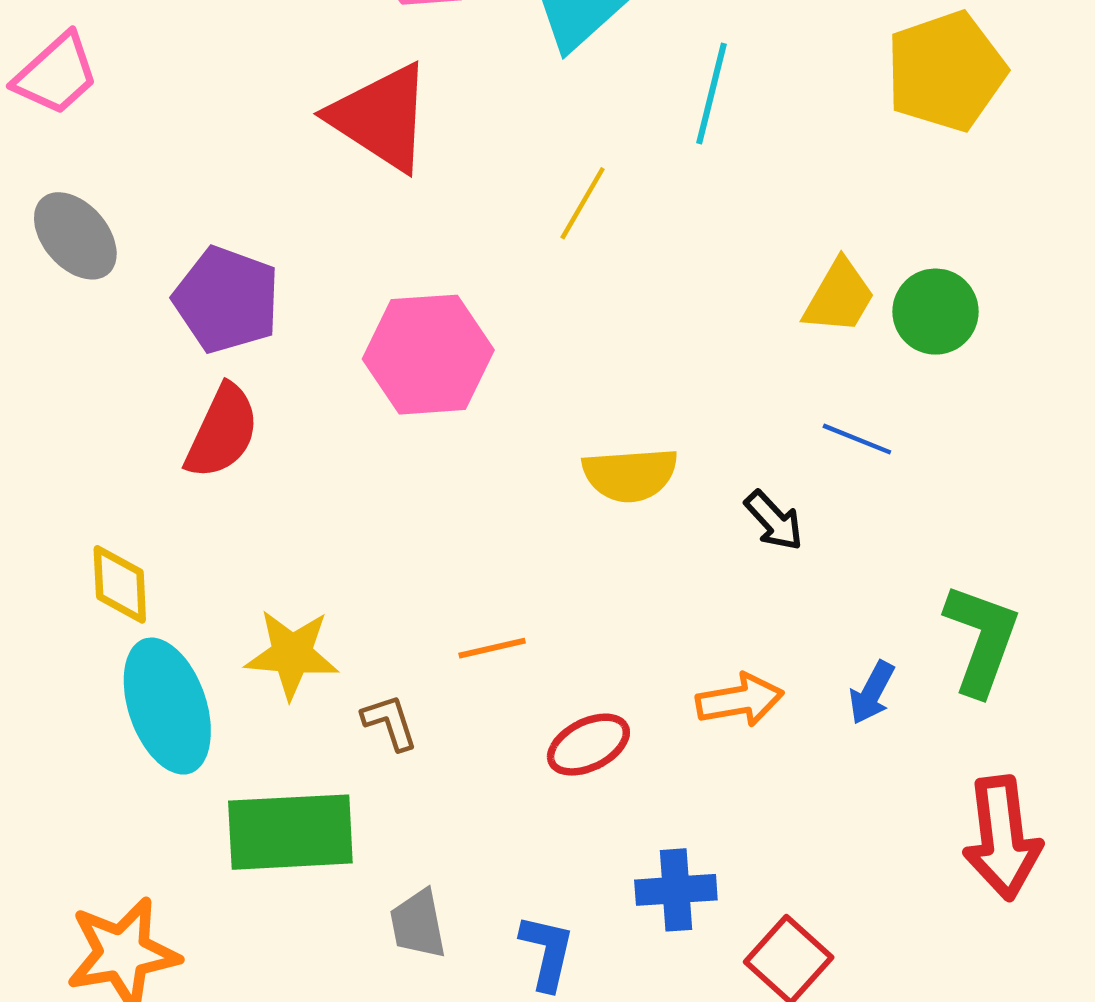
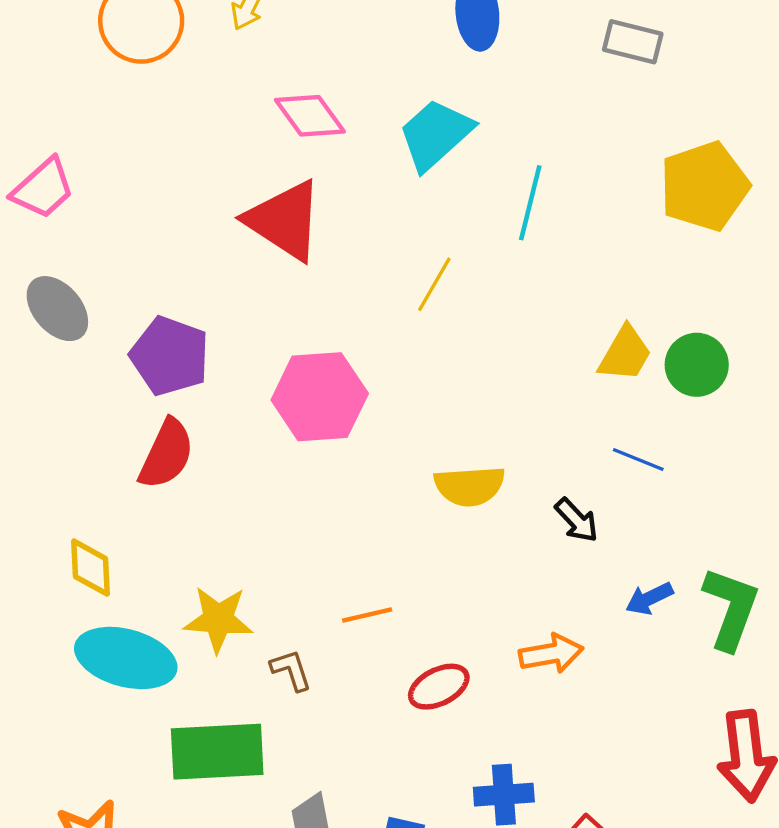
blue arrow: (872, 693) -> (649, 598), moved, turned 36
cyan ellipse: (167, 706) -> (126, 658), turned -56

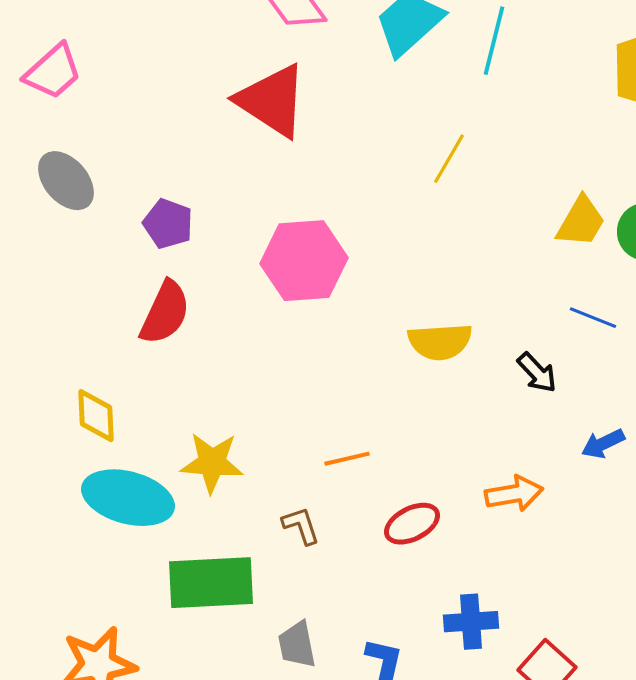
cyan line: (530, 203) -> (494, 41), moved
yellow line: (434, 284) -> (449, 159), moved
purple pentagon: (170, 356) -> (168, 224), size x0.7
brown L-shape: (291, 670) -> (301, 526), moved

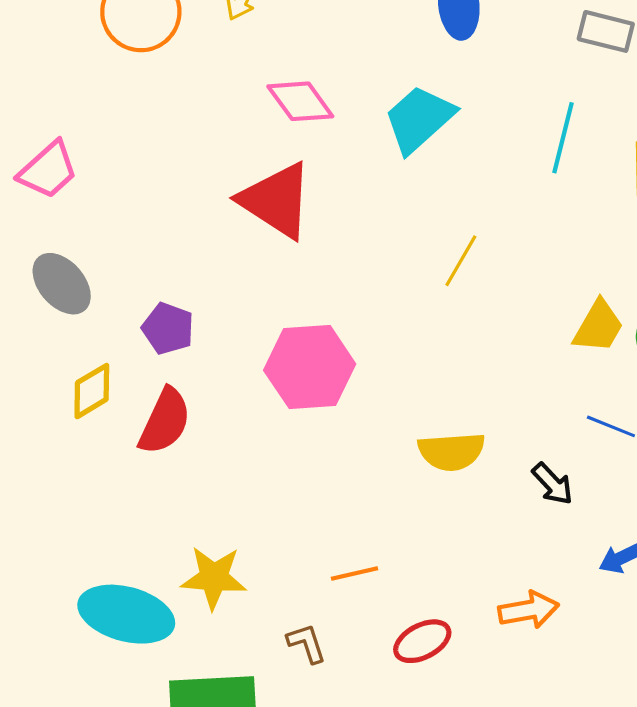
cyan line: (494, 41) -> (563, 138), moved
yellow diamond: (96, 416) -> (92, 391), moved, turned 62

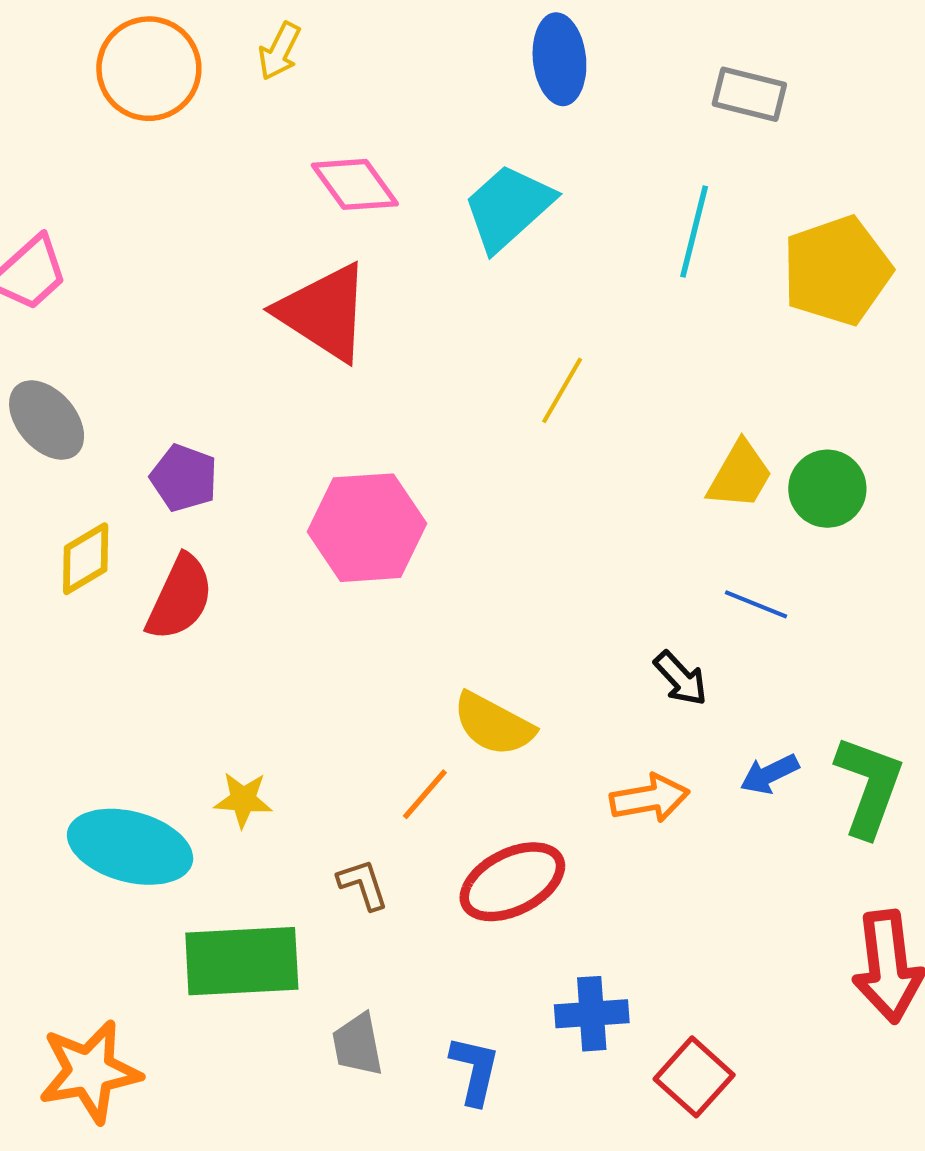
yellow semicircle: (451, 451) -> (494, 724), moved, turned 32
orange line: (355, 573) -> (425, 794), turned -36
yellow star: (214, 578) -> (243, 800), size x0.7
orange arrow: (529, 610) -> (650, 798), moved
red ellipse: (422, 641) -> (512, 882), size x1.4

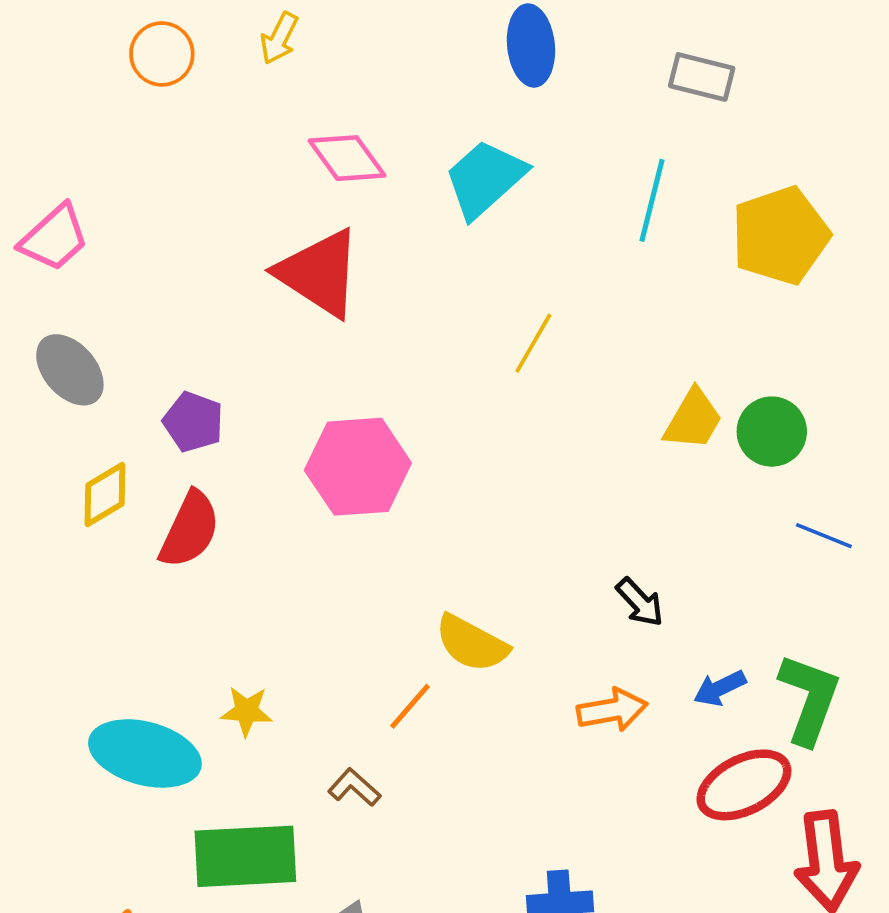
orange circle: (149, 69) -> (162, 54), size x0.7
blue line: (756, 604) -> (824, 536), moved
red ellipse: (512, 882) -> (744, 785), moved
brown L-shape: (363, 884) -> (354, 787), turned -30

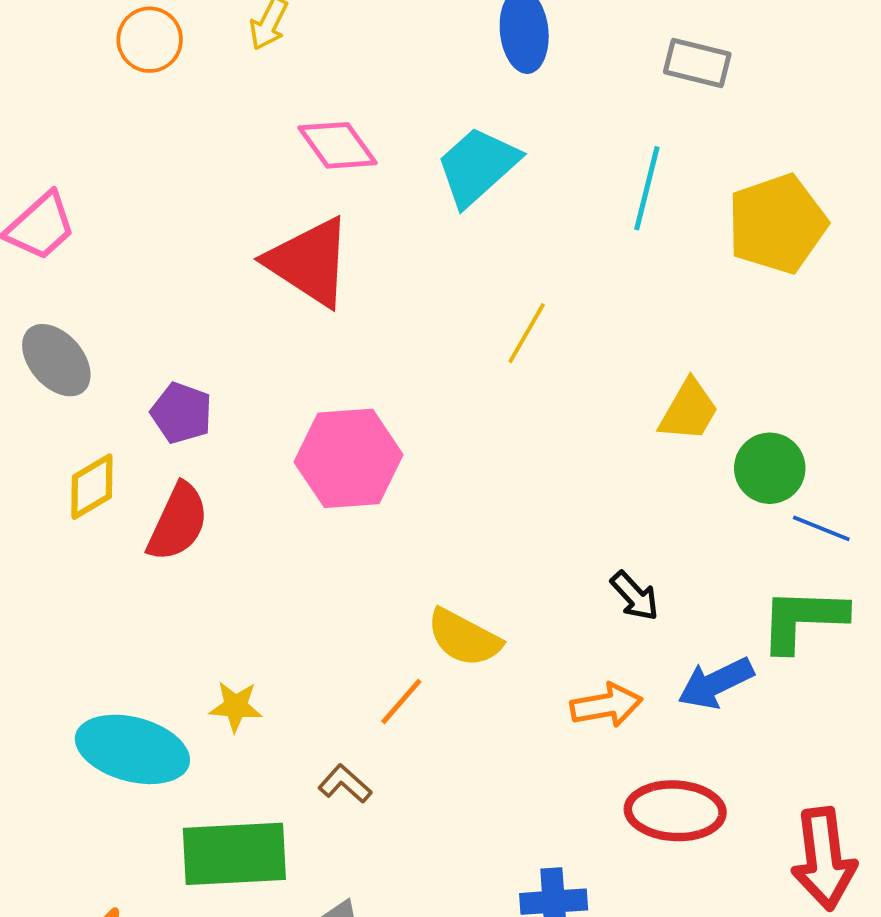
green circle: (772, 432) -> (770, 468), moved
blue arrow: (720, 688) -> (716, 683), size x1.4
green L-shape: (809, 699) -> (803, 619), moved, turned -108
red ellipse: (744, 785) -> (675, 811), moved, turned 30

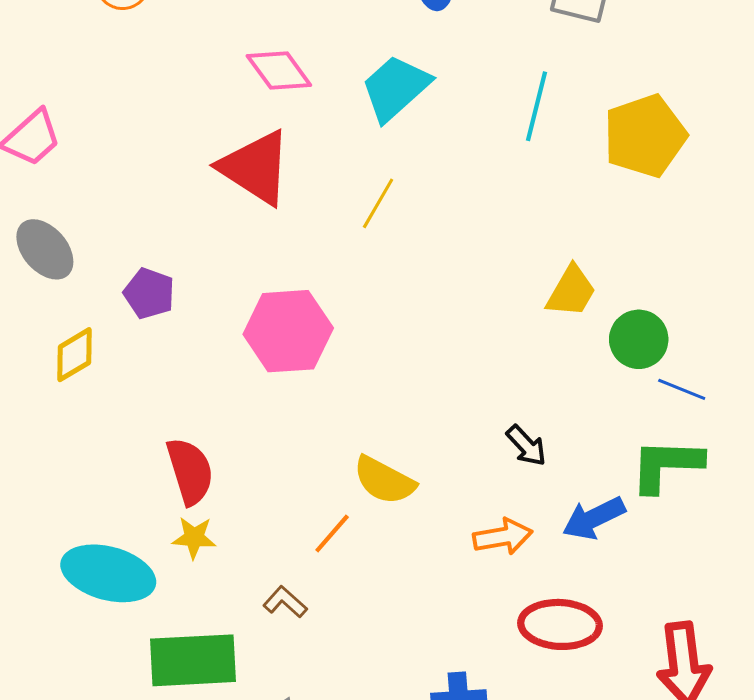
yellow line: (527, 333) -> (378, 203), moved
red semicircle: (178, 522) -> (190, 471), moved, turned -42

